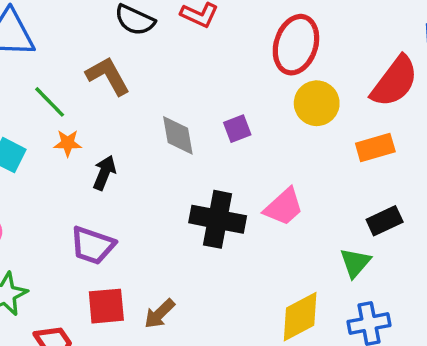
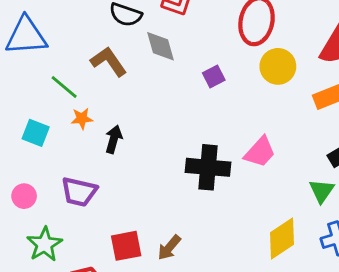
purple square: (237, 129) -> (214, 76), moved
gray diamond: (178, 135) -> (160, 46), moved
purple trapezoid: (93, 245) -> (79, 192), moved

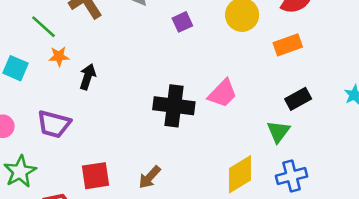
brown arrow: (169, 248) -> (150, 177), moved

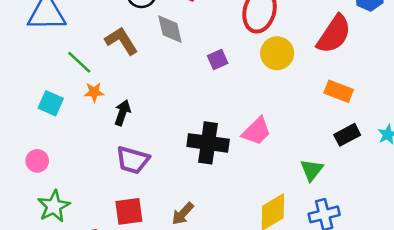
orange rectangle: (288, 45) -> (339, 91), moved, turned 40
black rectangle: (298, 99) -> (347, 135), moved
purple trapezoid: (54, 124) -> (133, 160), moved

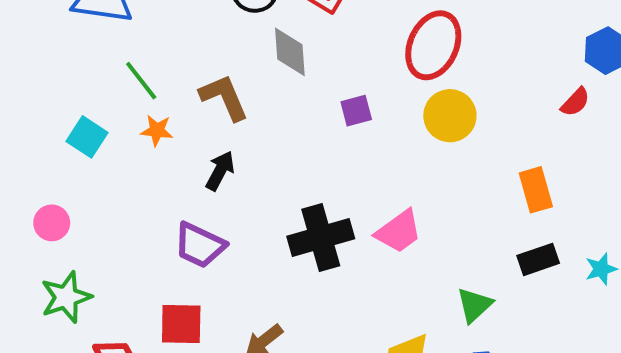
red semicircle: (334, 34) -> (575, 102), moved, size x0.5
brown L-shape: (121, 41) -> (224, 97), moved
orange rectangle: (339, 91) -> (536, 190), turned 44
black arrow: (122, 113) -> (220, 171), moved
black cross: (208, 143) -> (321, 237), turned -33

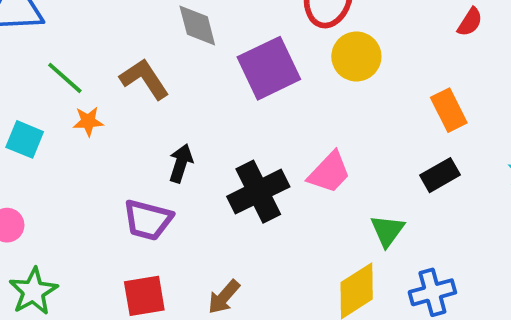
purple square: (356, 111) -> (269, 68), size x2.0
black arrow: (220, 171) -> (181, 163), moved
black rectangle: (538, 259) -> (440, 175), moved
green triangle: (474, 305) -> (387, 231), moved

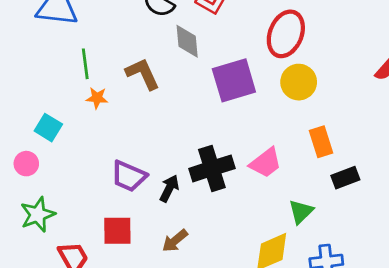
green line: (65, 78) -> (85, 64), turned 32
orange rectangle: (449, 110) -> (321, 142), moved
cyan square: (25, 139) -> (48, 128), moved
black arrow: (181, 163) -> (169, 188), moved

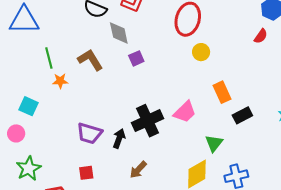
purple square: (234, 80) -> (136, 58), moved, size x0.5
yellow circle: (299, 82) -> (201, 52), size x0.7
red square: (117, 231) -> (86, 173), size x0.7
brown arrow: (175, 241) -> (138, 170), moved

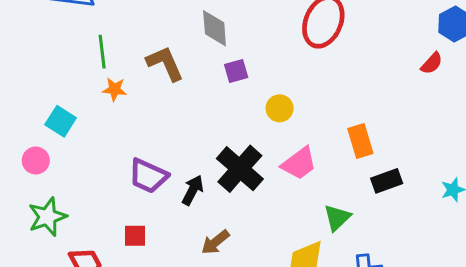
yellow circle: (201, 52) -> (280, 108), moved
black cross: (147, 121) -> (240, 169), turned -32

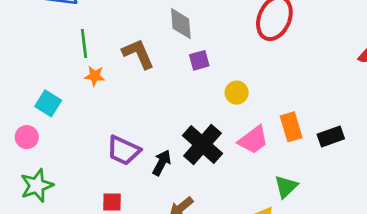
orange rectangle: (360, 141) -> (291, 127), moved
black rectangle: (387, 181) -> (331, 137), moved

